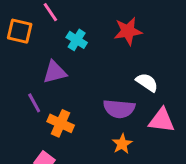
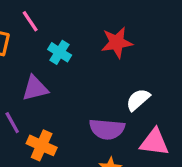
white semicircle: (147, 82) -> (138, 100), turned -75

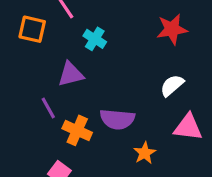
red star: (117, 42) -> (172, 29), moved
purple semicircle: (107, 129) -> (117, 119), moved

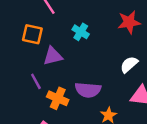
orange square: (32, 29) -> (32, 34), moved
cyan cross: (95, 39) -> (81, 32), moved

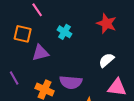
red star: (129, 22) -> (106, 23), turned 30
purple line: (36, 81) -> (14, 78), moved

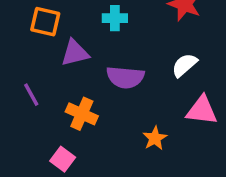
cyan cross: (64, 32) -> (115, 18), turned -32
purple semicircle: (71, 82) -> (125, 77), moved

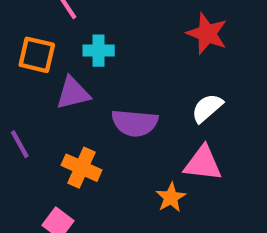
cyan cross: (115, 18) -> (99, 51), moved
pink triangle: (202, 110) -> (203, 163), moved

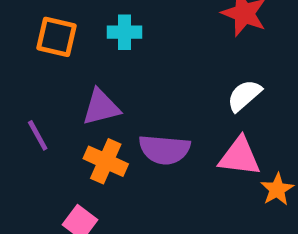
purple triangle: (73, 93) -> (101, 107), moved
purple semicircle: (135, 123) -> (164, 150), moved
orange star: (171, 197) -> (277, 189), moved

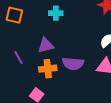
orange square: (56, 37) -> (14, 15), moved
orange cross: (106, 161) -> (48, 69), turned -30

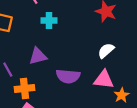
orange cross: (48, 69) -> (25, 89), moved

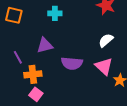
pink triangle: (104, 80) -> (104, 66), turned 36

